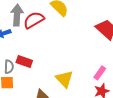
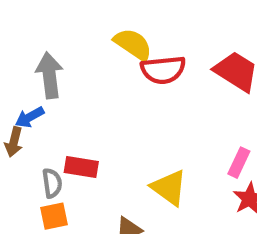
red semicircle: (34, 20) -> (163, 70), moved, turned -145

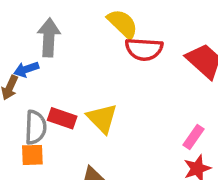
gray semicircle: (52, 183) -> (36, 127), size x1.4
yellow triangle: (169, 188) -> (102, 118), moved

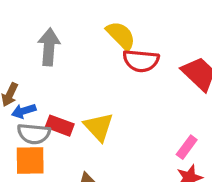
blue arrow: (26, 69) -> (24, 111), moved
gray semicircle: (36, 127) -> (34, 134), turned 92
orange square: (32, 155) -> (30, 161), size x1.4

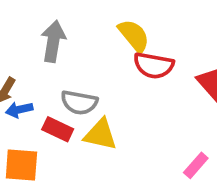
yellow triangle: (99, 127) -> (100, 134), turned -40
gray semicircle: (34, 134) -> (79, 102), moved

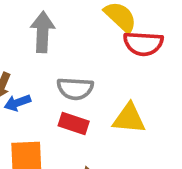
red rectangle: (58, 129) -> (74, 123), moved
yellow triangle: (100, 134) -> (129, 118), moved

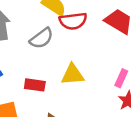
gray semicircle: (75, 89) -> (41, 38), moved, turned -30

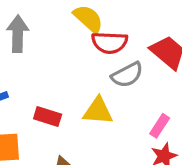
gray semicircle: (41, 38) -> (127, 75), moved

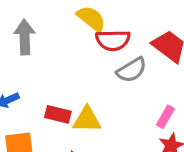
yellow triangle: (98, 111) -> (87, 120), moved

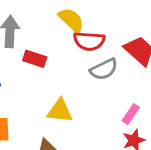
red rectangle: (58, 114) -> (35, 59), moved

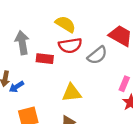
red semicircle: (89, 41) -> (70, 45), moved

